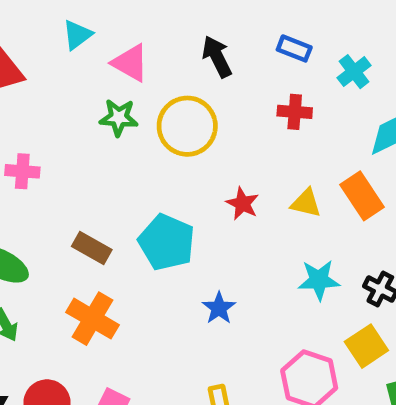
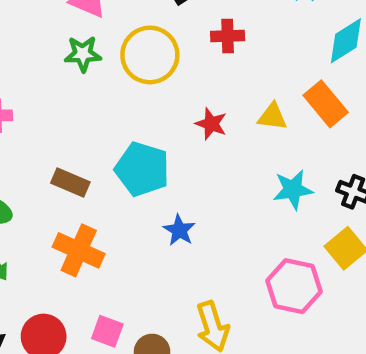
red cross: (295, 112) -> (228, 36), moved
blue star: (219, 308) -> (179, 230), moved

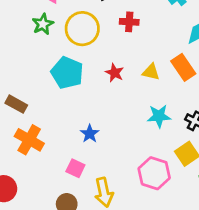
green star: (83, 54) -> (43, 24), turned -30
cyan pentagon: (142, 169) -> (67, 73), moved
brown rectangle: (70, 183) -> (16, 104), moved
pink square: (107, 331) -> (75, 168), moved

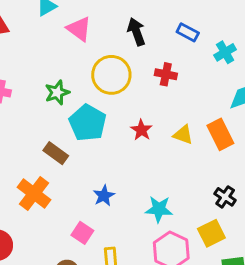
green star: (43, 24) -> (57, 93), moved
brown rectangle: (16, 104) -> (56, 153), moved
cyan star: (159, 116) -> (159, 209), moved

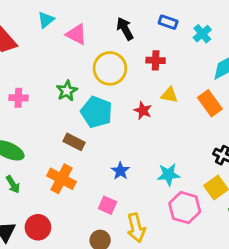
yellow triangle: (183, 135) -> (169, 95), moved

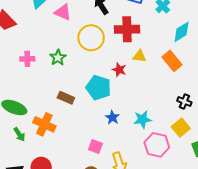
red cross: (156, 60) -> (127, 29), size x1.6
pink cross: (18, 98) -> (27, 59), moved
cyan pentagon: (97, 112) -> (98, 88), moved
blue star: (120, 171) -> (112, 117), moved
orange cross: (61, 179) -> (44, 124), moved

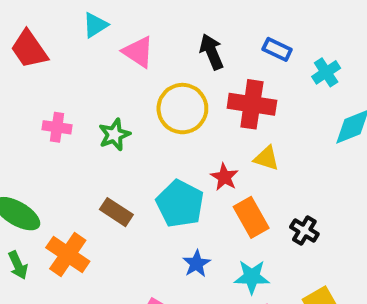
orange rectangle: (172, 61) -> (251, 217), moved
black cross: (184, 102) -> (304, 231), moved

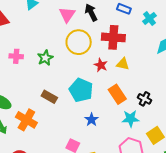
pink triangle: (138, 52) -> (67, 15), moved, turned 36
red star: (224, 177) -> (101, 65), moved
cyan star: (252, 277) -> (130, 119), moved

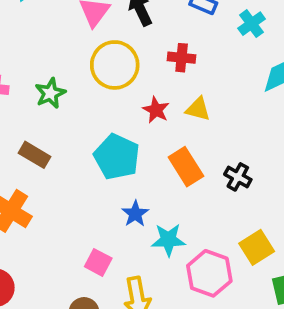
red cross: (113, 37) -> (182, 58), size x0.6
brown rectangle: (49, 97) -> (34, 155), moved
cyan star: (130, 119) -> (168, 240), moved

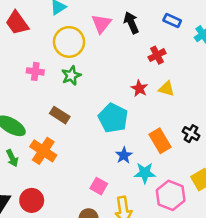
red cross: (182, 58) -> (157, 55), turned -35
yellow circle: (115, 65) -> (69, 42), moved
orange rectangle: (186, 167) -> (160, 141), moved

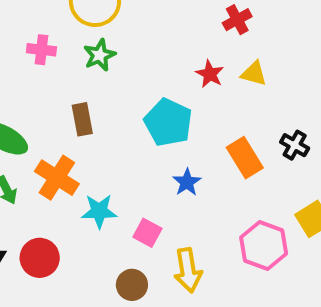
brown rectangle: (60, 115) -> (82, 119), turned 48
cyan star: (145, 173) -> (99, 211), moved

